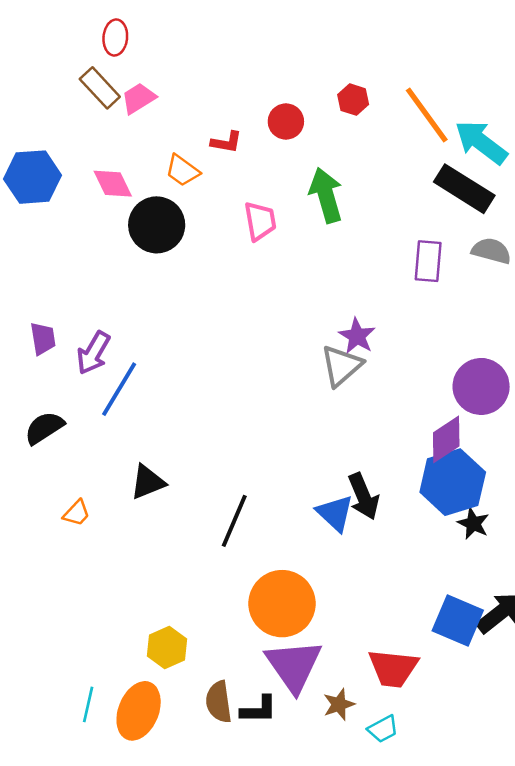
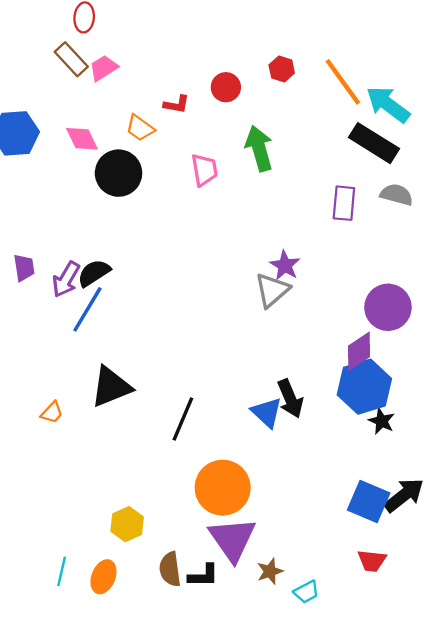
black semicircle: (44, 428) -> (94, 273), moved
black triangle: (148, 482) -> (111, 387), size x1.4
red trapezoid: (393, 668) -> (372, 561), moved, size x0.7
orange ellipse: (139, 711) -> (103, 577), size x0.7

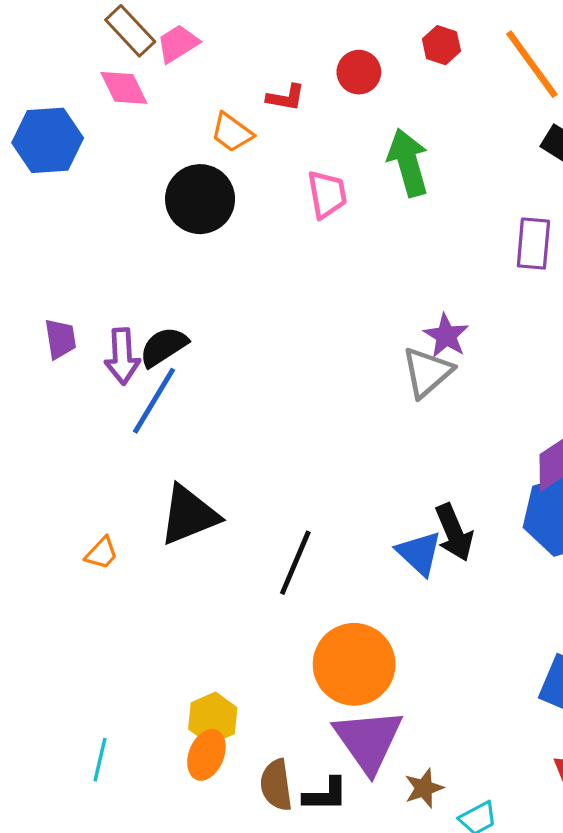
pink diamond: (82, 139) -> (124, 88), moved
purple arrow: (66, 279) -> (122, 356), turned -33
cyan line: (62, 571) -> (100, 760), moved
orange ellipse: (103, 577) -> (206, 755), moved

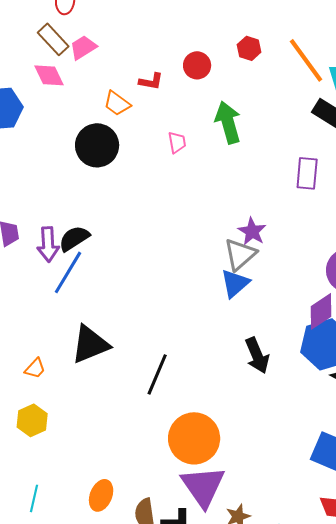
pink trapezoid: (327, 194) -> (177, 142), size x0.7
blue triangle: (419, 553) -> (235, 283), moved, turned 36
yellow hexagon: (213, 718) -> (32, 420), moved

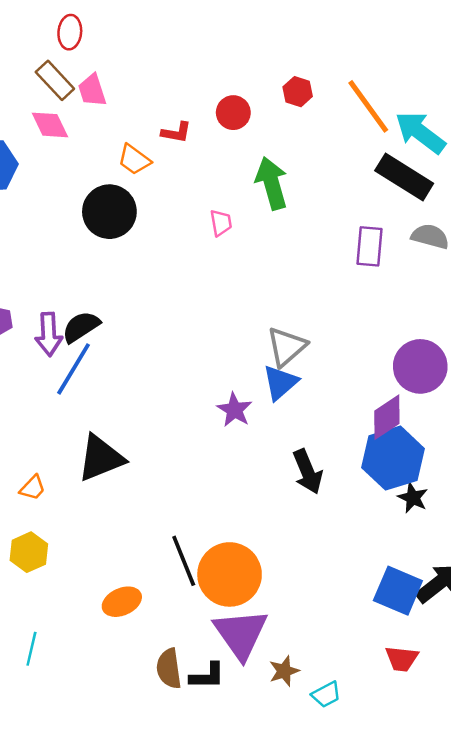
pink trapezoid: (83, 47) -> (92, 90), turned -76
pink trapezoid: (177, 142) -> (221, 223), moved
purple star: (252, 231) -> (235, 410), moved
black line: (157, 374) -> (184, 561), moved, turned -45
orange ellipse: (101, 495) -> (122, 602), moved, turned 44

